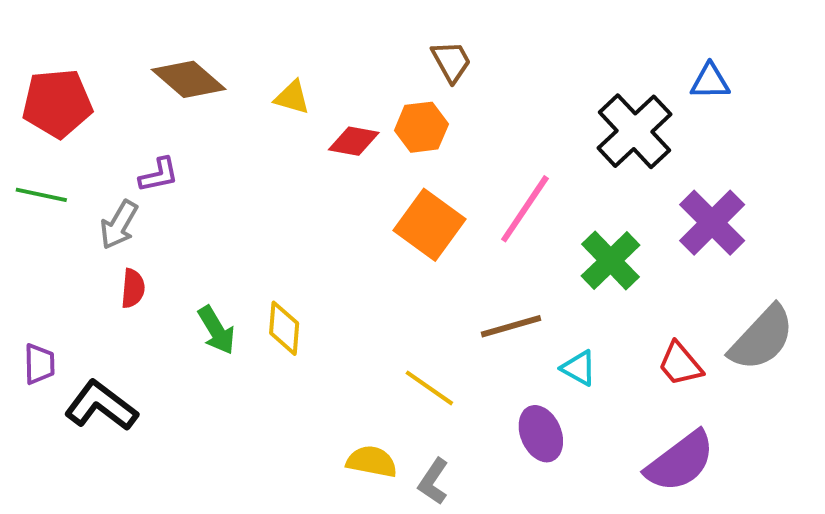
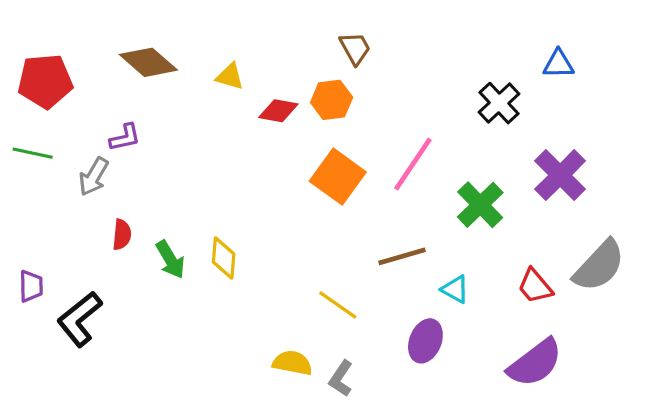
black cross: (634, 131) -> (499, 103), size x0.7
red semicircle: (133, 288) -> (122, 235), moved
black L-shape: (101, 406) -> (80, 319), turned -76
purple ellipse: (541, 434) -> (425, 341), turned 45

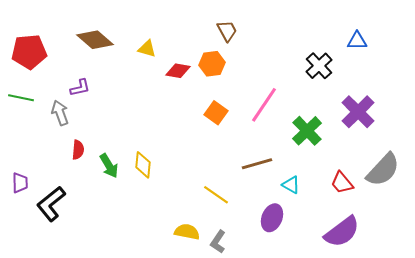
gray arrow: (94, 177) -> (60, 113), turned 130
orange square: (338, 177) -> (216, 113), size x0.7

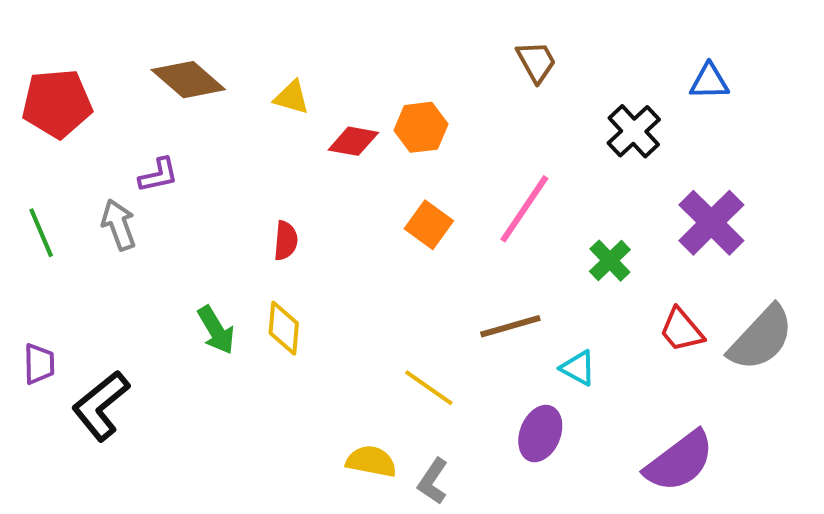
brown trapezoid: (227, 31) -> (536, 62), moved
green line: (21, 98) -> (41, 233), moved, turned 55
green cross: (307, 131) -> (610, 261), size x0.7
red semicircle: (78, 150) -> (286, 241), moved
red trapezoid: (342, 183) -> (681, 330), moved

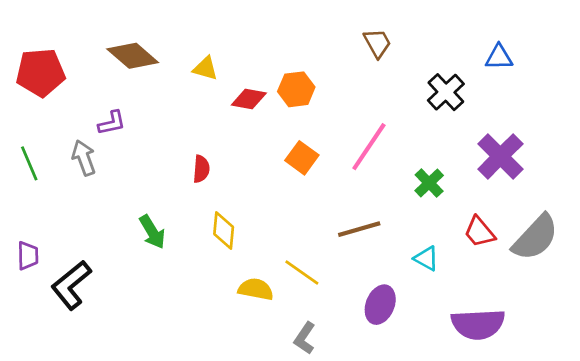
yellow diamond: (284, 328) -> (224, 231), moved
cyan triangle: (578, 368) -> (426, 258), moved
yellow semicircle: (371, 461) -> (256, 289), moved
purple semicircle: (679, 461) -> (478, 324), turned 34

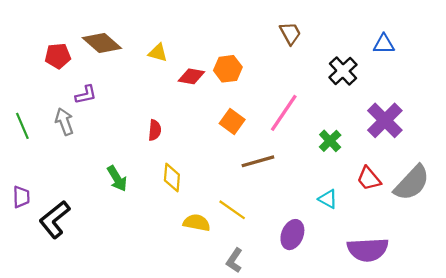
red pentagon: (40, 73) -> (58, 56), moved, size x0.7
brown line: (359, 229) -> (258, 161), moved

